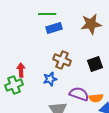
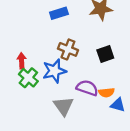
blue star: (50, 79) -> (54, 71), size x1.5
green cross: (14, 85) -> (28, 78), moved, turned -30

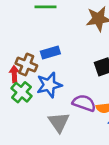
blue rectangle: (59, 13) -> (50, 53), moved
brown cross: (68, 49) -> (26, 65), moved

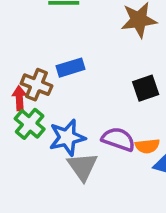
blue star: (49, 85) -> (67, 138), moved

